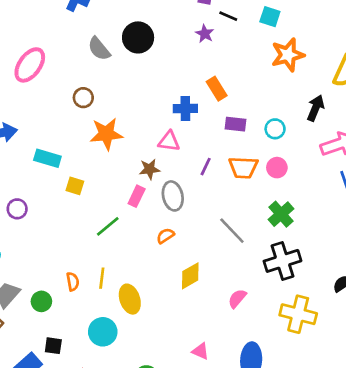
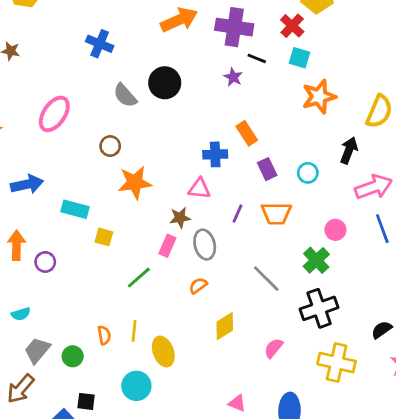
purple rectangle: (236, 124) -> (267, 169), turned 60
pink circle: (277, 168) -> (335, 230), moved

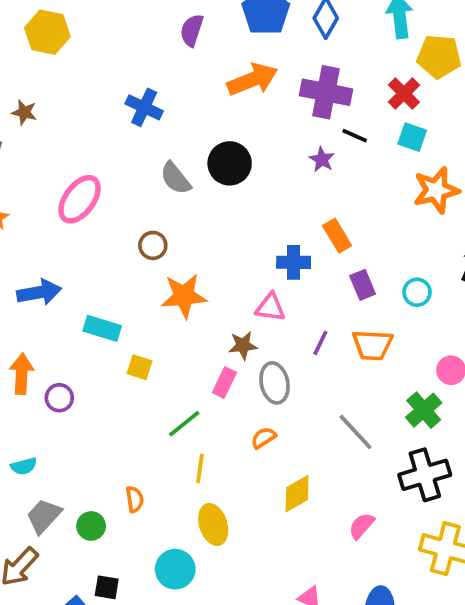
yellow line: (134, 331) -> (200, 468), moved

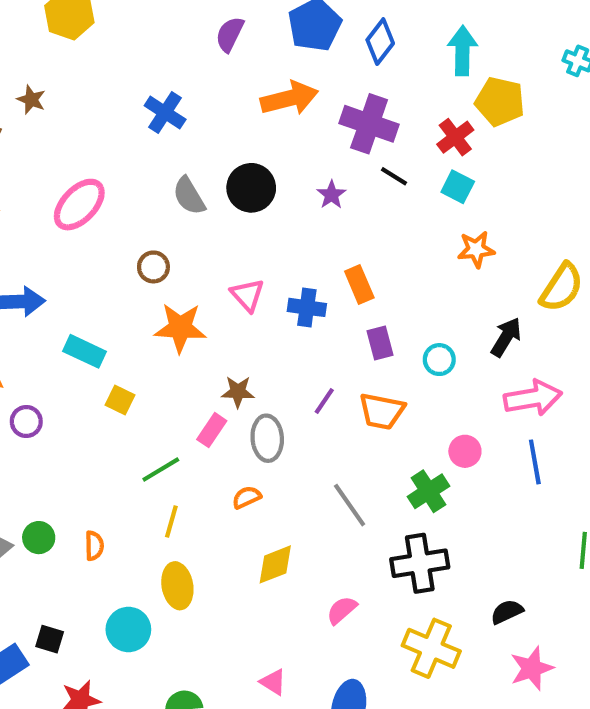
purple star: (322, 159) -> (331, 195), moved
orange star: (436, 190) -> (476, 249), size x0.7
pink triangle: (270, 307) -> (247, 295), moved, turned 32
green circle: (91, 526) -> (39, 538), moved

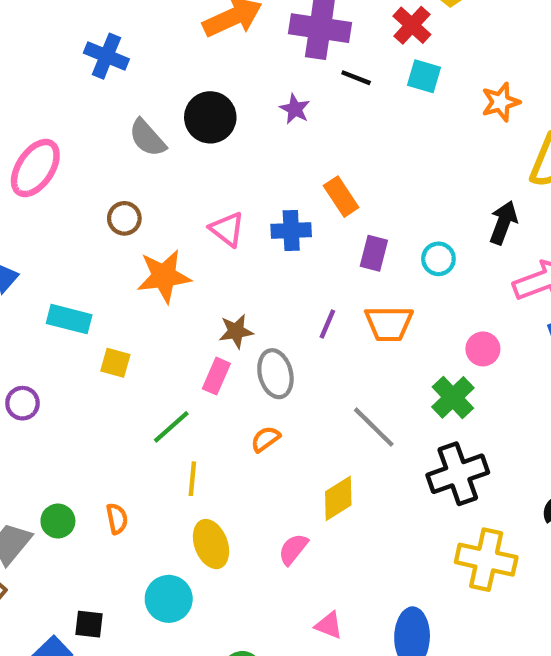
orange star: (476, 249) -> (501, 102), moved
purple rectangle: (380, 343) -> (374, 253), turned 40
yellow diamond: (275, 564) -> (338, 498), moved
pink semicircle: (342, 610) -> (293, 549), moved

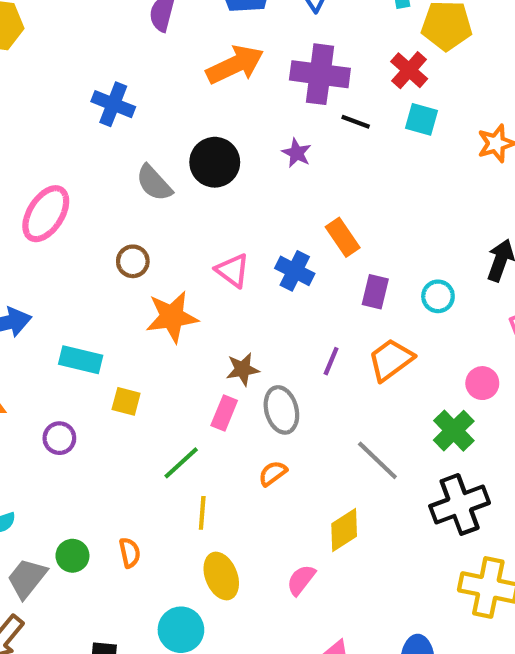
blue cross: (291, 231) -> (295, 271), turned 30
orange trapezoid: (389, 324) -> (391, 360), turned 144
purple circle: (22, 403) -> (59, 438), moved

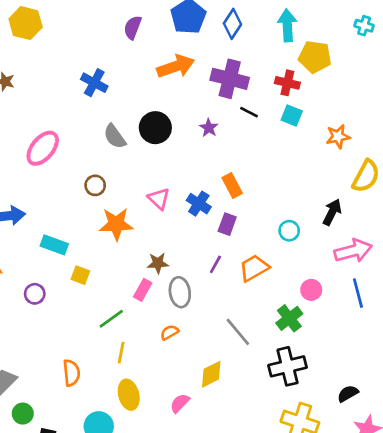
red cross: (409, 70) -> (287, 83), turned -35
purple rectangle: (375, 292) -> (227, 224), moved
orange semicircle: (130, 553) -> (71, 373), size x1.4
green circle: (72, 556) -> (23, 414), moved

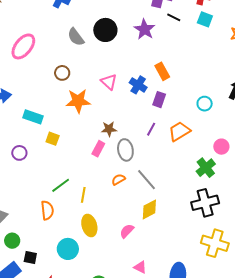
purple star: (209, 128) -> (144, 29), size x1.5
green line: (111, 319) -> (61, 185), moved
gray line: (238, 332) -> (146, 180), moved

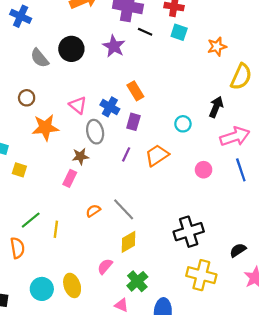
gray ellipse: (125, 150) -> (95, 132), moved
green cross: (206, 168) -> (137, 281), moved
yellow ellipse: (89, 225) -> (72, 285), moved

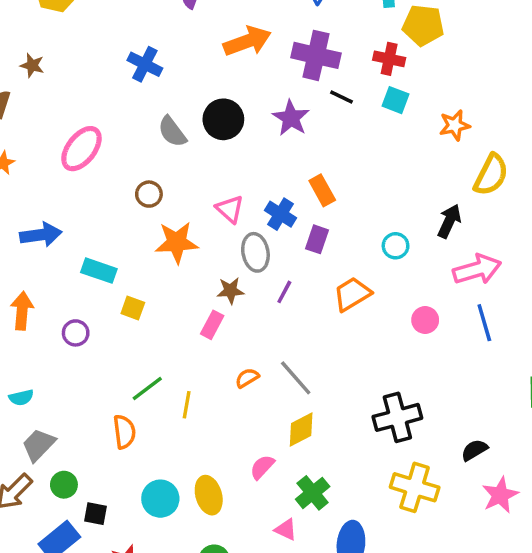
purple line: (126, 154) -> (284, 292), moved

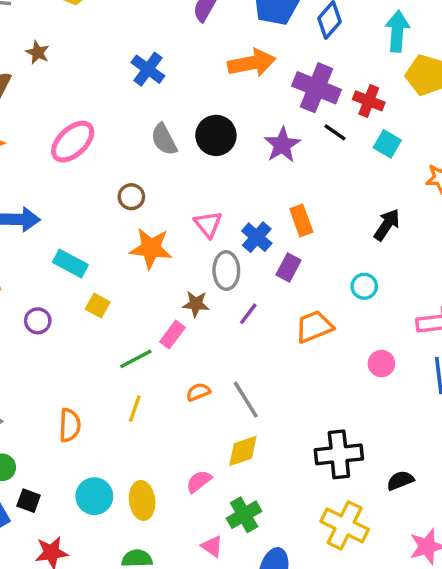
red cross: (389, 59) -> (369, 101), moved
black arrow: (449, 221) -> (387, 225), moved
green line: (147, 389) -> (136, 359), moved
black semicircle: (474, 450) -> (400, 480), moved

